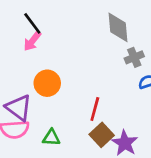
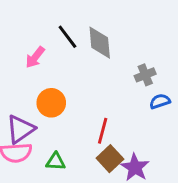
black line: (32, 23) -> (67, 37), moved
gray diamond: (118, 27) -> (100, 43), moved
purple triangle: (19, 108) -> (20, 129), turned 48

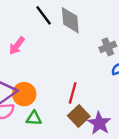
pink arrow: (35, 57) -> (17, 46), moved
orange circle: (51, 103) -> (24, 94), moved

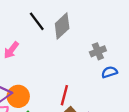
gray diamond: (70, 20) -> (62, 26), turned 52

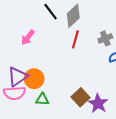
red line: (64, 95) -> (75, 39), moved

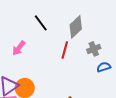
gray diamond: (73, 16) -> (76, 27), moved

